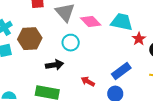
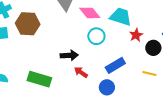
cyan circle: (71, 43) -> (96, 36), moved
black arrow: (55, 65) -> (69, 55), moved

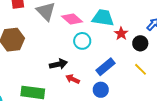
yellow line: (149, 74) -> (141, 69), turned 40

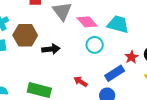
red star: (121, 34) -> (132, 57), moved
black arrow: (58, 64) -> (51, 49), moved

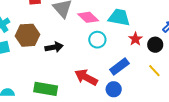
red star: (132, 57) -> (135, 39), moved
red arrow: (80, 82) -> (86, 77), size x1.6

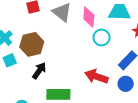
pink diamond: (88, 17) -> (89, 17), turned 60
black arrow: (54, 47) -> (39, 71), moved, turned -36

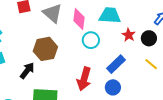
brown hexagon: (32, 44) -> (45, 49), moved
red arrow: (96, 76) -> (84, 79), turned -95

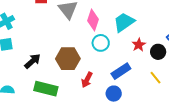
cyan trapezoid: (110, 15) -> (124, 22), turned -50
brown hexagon: (45, 49) -> (68, 59), moved
red arrow: (84, 79) -> (87, 80), size x0.7

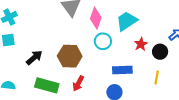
blue rectangle: (121, 71) -> (122, 70), turned 30
yellow line: (155, 78) -> (157, 77), turned 48
red arrow: (87, 80) -> (78, 83), moved

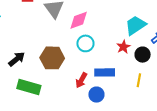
pink diamond: (96, 18) -> (79, 20), turned 50
cyan trapezoid: (127, 21) -> (136, 25), moved
red arrow: (78, 83) -> (81, 80), moved

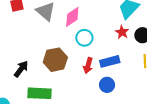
red arrow: (81, 80) -> (88, 66), moved

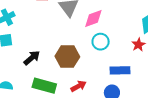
red arrow: (88, 66) -> (79, 86), moved, turned -147

